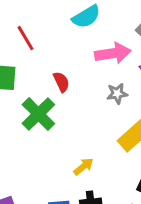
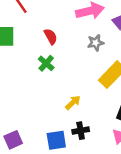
green cross: (38, 114) -> (46, 63), moved, size x0.6

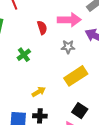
red semicircle: (51, 36) -> (42, 28), moved

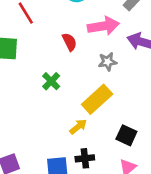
yellow rectangle: (76, 76) -> (97, 99), moved
black square: (80, 111) -> (126, 135), moved

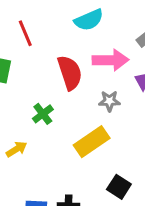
red semicircle: (70, 42) -> (70, 73), size x1.6
yellow arrow: (78, 127) -> (17, 149), moved

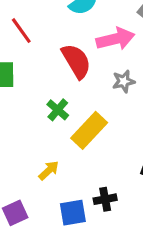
yellow rectangle: (92, 142) -> (89, 130), moved
yellow arrow: (17, 149) -> (49, 170), moved

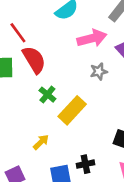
red semicircle: (76, 61) -> (34, 60), moved

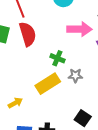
gray star: (99, 71) -> (75, 76), moved
green cross: (47, 95) -> (57, 58), moved, turned -32

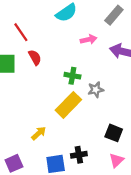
pink arrow: (79, 29) -> (89, 40), size x0.6
red semicircle: (28, 34) -> (35, 57), size x0.6

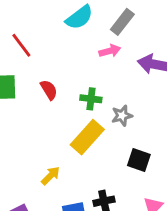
gray rectangle: (114, 15) -> (122, 22), moved
red semicircle: (35, 57) -> (49, 90), moved
black square: (114, 133) -> (139, 160), moved

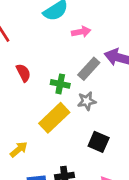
gray rectangle: (122, 22) -> (89, 69), moved
pink arrow: (110, 51) -> (81, 32), moved

